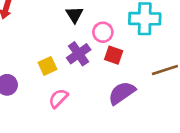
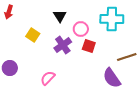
yellow square: (48, 66) -> (33, 35), moved, turned -32
purple semicircle: (122, 93) -> (112, 78), moved, turned -90

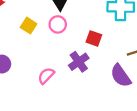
pink circle: (81, 29) -> (58, 24), moved
purple cross: (63, 45) -> (79, 62), moved

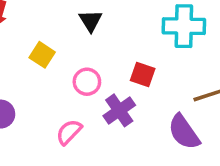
pink circle: (58, 24) -> (87, 82), moved

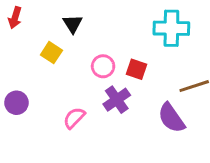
black triangle: (91, 21) -> (73, 24), moved
pink circle: (87, 82) -> (103, 66), moved

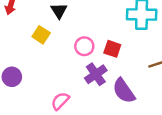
pink semicircle: (74, 118) -> (60, 101), moved
purple semicircle: (171, 118) -> (124, 91), moved

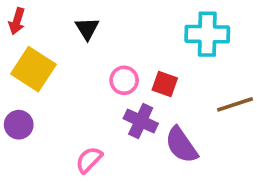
yellow square: (41, 35) -> (33, 69), moved, size x1.6
purple cross: (96, 74) -> (141, 121), turned -30

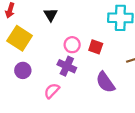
purple cross: (141, 121) -> (67, 66), moved
purple circle: (19, 125) -> (23, 70), moved

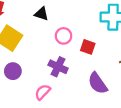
black triangle: (51, 15) -> (41, 14), turned -40
pink circle: (72, 45) -> (64, 36), moved

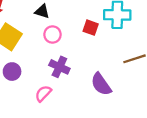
pink circle: (64, 36) -> (52, 35), moved
red square: (88, 47) -> (91, 28), moved

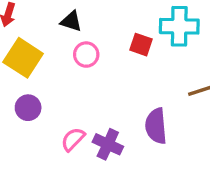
purple cross: (59, 67) -> (108, 144), moved
purple semicircle: (101, 84) -> (156, 126), turned 30

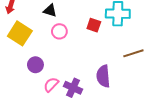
purple circle: (28, 108) -> (35, 65), moved

